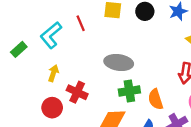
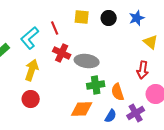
yellow arrow: (53, 73) -> (32, 70), size x1.5
red cross: (77, 92) -> (62, 53), moved

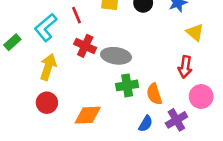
orange diamond: (82, 109) -> (88, 115), moved

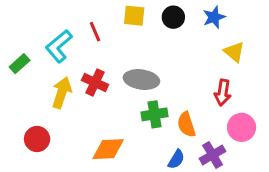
red cross: (85, 46) -> (95, 82), moved
red circle: (47, 103) -> (37, 139), moved

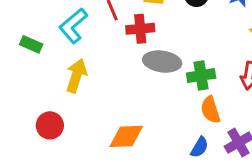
green rectangle: (20, 64) -> (31, 44), turned 66
red cross: (95, 82) -> (140, 29), moved, turned -30
green cross: (155, 114) -> (201, 76), moved

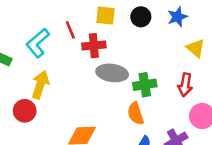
orange semicircle: (210, 110) -> (136, 113), moved
red circle: (50, 125) -> (25, 111), moved

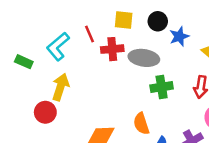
blue star: (177, 17) -> (179, 36), moved
gray ellipse: (112, 73) -> (144, 58), moved
orange semicircle: (136, 113) -> (141, 124), moved

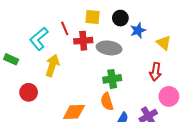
green rectangle: (24, 62) -> (11, 59), moved
yellow arrow: (60, 87) -> (52, 65), moved
green cross: (162, 87) -> (112, 79), moved

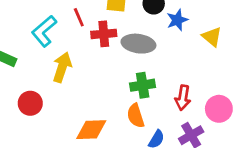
red arrow: (155, 72) -> (183, 98), moved

